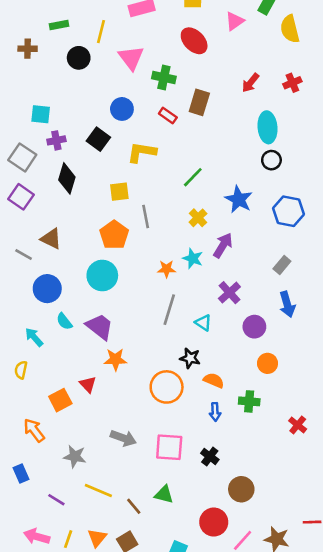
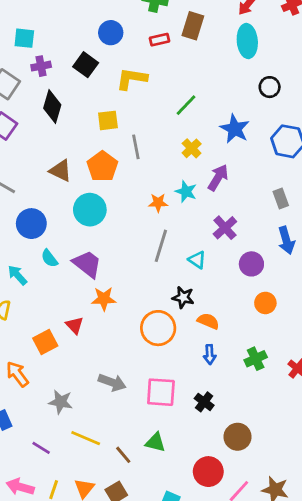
red rectangle: (168, 116) -> (159, 40), turned -48
cyan ellipse: (268, 127) -> (247, 41), moved
brown triangle: (51, 239) -> (61, 171), moved
gray rectangle: (282, 265) -> (281, 198), turned -60
green cross: (249, 401) -> (256, 359), moved, turned -30

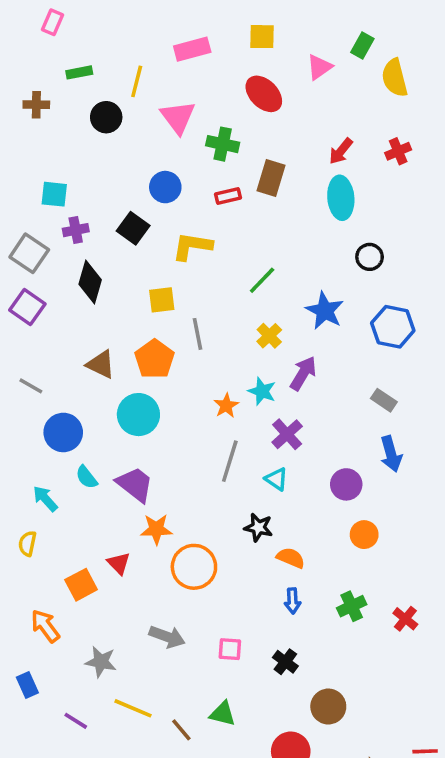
gray rectangle: (281, 198) -> (384, 400), turned -36
orange star: (158, 203) -> (226, 406), turned -30
purple cross: (225, 228) -> (287, 434), moved
orange circle: (158, 328) -> (194, 567), moved
pink square: (161, 392) -> (230, 649), size x0.6

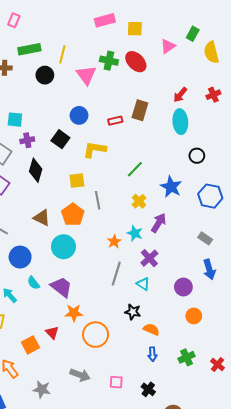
pink rectangle: (192, 49) -> (105, 20), moved
green rectangle: (79, 72) -> (29, 49), size x1.5
green cross: (223, 144) -> (109, 61), moved

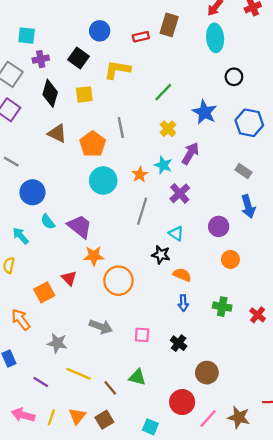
yellow square: (77, 181) -> (84, 94), moved
brown triangle: (42, 218) -> (57, 133), moved
cyan circle: (63, 247) -> (103, 180), moved
cyan triangle: (143, 284) -> (176, 234), moved
green cross: (187, 357) -> (222, 307), turned 35

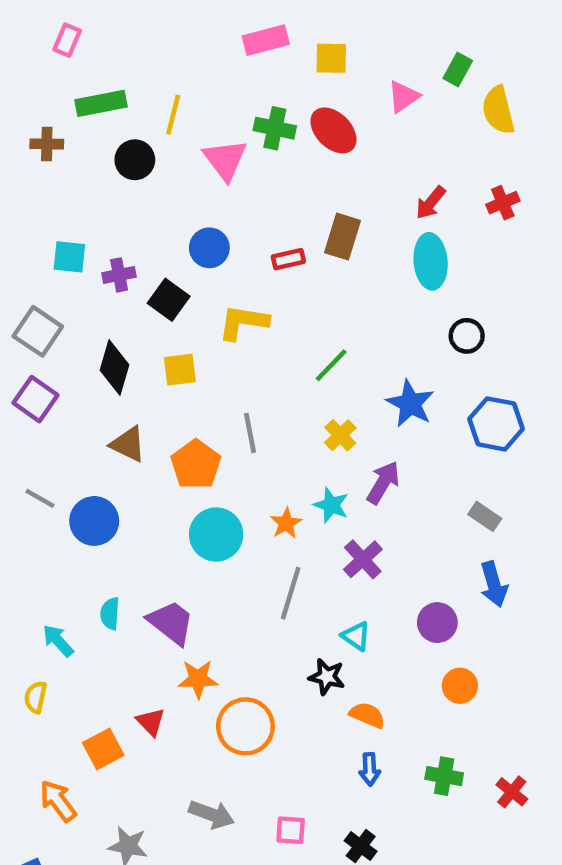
purple cross: (41, 59) -> (119, 275), moved
blue circle: (32, 192) -> (94, 521), moved
cyan semicircle: (48, 222) -> (110, 614), turned 42

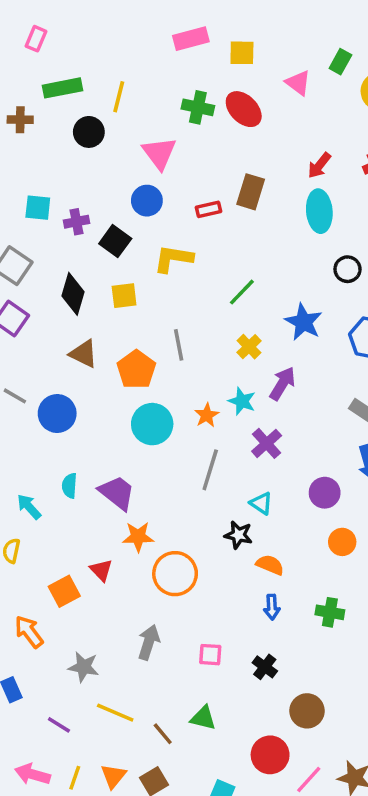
pink triangle: (403, 97) -> (298, 83), turned -48
pink triangle: (225, 160) -> (159, 153), moved
gray arrow: (212, 814) -> (149, 642), turned -92

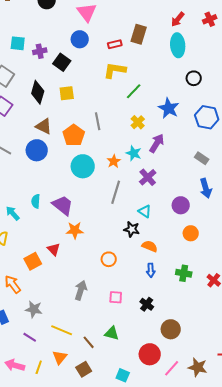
yellow L-shape: (173, 259) -> (115, 70), moved
blue circle: (57, 414) -> (37, 150), moved
orange circle: (175, 574) -> (109, 259), moved, size x0.6
gray star: (84, 667) -> (34, 309), moved
orange triangle: (113, 776) -> (60, 357), moved

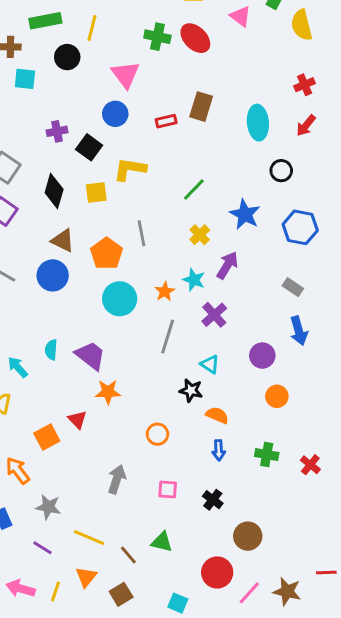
red arrow: (178, 19) -> (306, 125), moved
cyan square: (18, 43) -> (25, 79), moved
yellow L-shape: (115, 70) -> (130, 169), moved

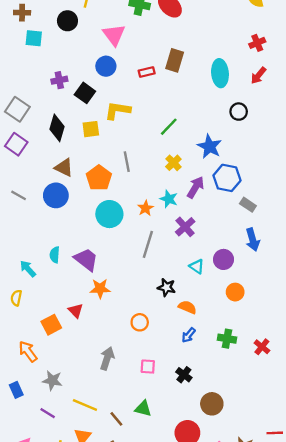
blue hexagon: (300, 227) -> (227, 178), moved
cyan triangle: (210, 364) -> (197, 266), moved
blue arrow: (219, 450) -> (189, 335), turned 42

